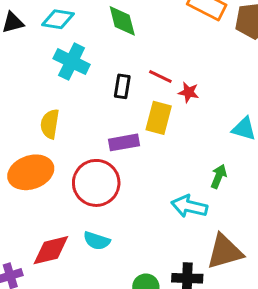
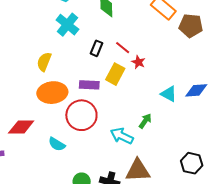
orange ellipse: (31, 172) -> (52, 93), moved
red circle: (96, 183) -> (81, 115), moved
red diamond: (51, 250) -> (21, 127), moved

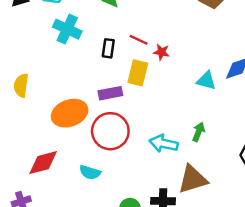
yellow semicircle: (44, 62) -> (21, 85), moved
green arrow: (145, 121) -> (199, 132), moved

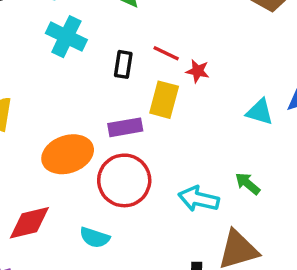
green arrow: (199, 132) -> (248, 184), turned -72

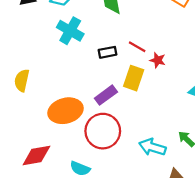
black rectangle: (123, 64) -> (107, 52), turned 66
purple rectangle: (125, 127) -> (106, 95), turned -30

